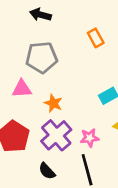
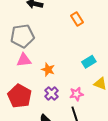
gray pentagon: (42, 57) -> (22, 36), moved
purple cross: (56, 135) -> (51, 93), size x0.6

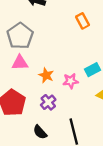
gray pentagon: (22, 36) -> (20, 36), turned -30
pink star: (76, 94) -> (71, 81), moved

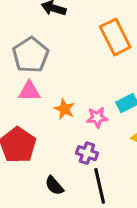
orange rectangle: (82, 21) -> (115, 37), size x1.6
purple cross: (48, 102) -> (87, 153), moved, turned -32

